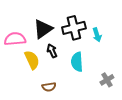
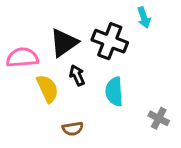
black cross: (74, 28) -> (110, 41), turned 35
cyan arrow: (97, 35) -> (144, 17), moved
gray cross: (107, 80) -> (159, 118), turned -32

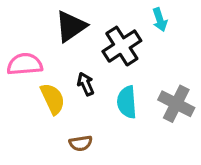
black cross: (110, 41) -> (122, 46), turned 36
black triangle: (64, 43) -> (71, 26), moved
gray cross: (159, 118) -> (176, 104), moved, size x1.5

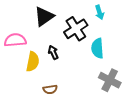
yellow semicircle: (53, 99) -> (33, 62), turned 36
cyan semicircle: (127, 102) -> (97, 48), moved
gray cross: (176, 104) -> (110, 80), moved

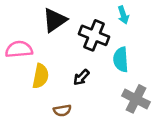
black cross: (76, 29) -> (94, 35), turned -35
black arrow: (53, 52) -> (81, 77), moved, turned -112

